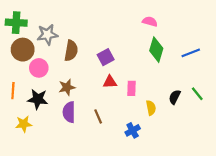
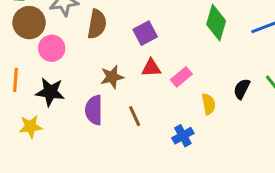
brown star: (67, 87) -> (112, 77), moved
pink rectangle: (132, 88) -> (181, 77), turned 48

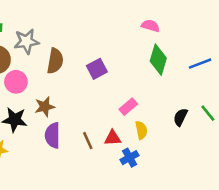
red triangle: (151, 68) -> (113, 138), moved
brown star: (112, 77) -> (45, 107), moved
yellow semicircle: (209, 104) -> (141, 130), moved

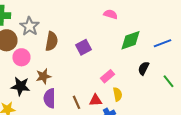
pink semicircle: (150, 26) -> (110, 14), moved
gray star: (26, 41) -> (29, 26), turned -30
green diamond: (158, 60) -> (130, 40), turned 55
black semicircle: (180, 117) -> (143, 68), moved

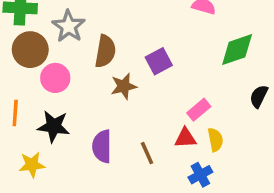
brown star: (43, 76) -> (124, 86), moved
red triangle: (95, 100) -> (185, 138), moved

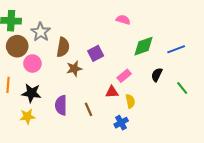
pink rectangle: (199, 110) -> (124, 76), moved
red triangle: (185, 138) -> (112, 92), moved
yellow star: (32, 165) -> (27, 116), moved

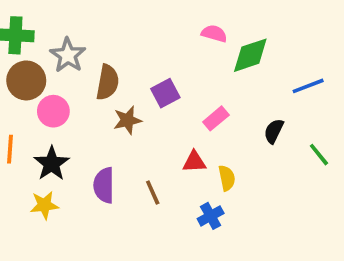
green diamond: (143, 46) -> (250, 55), moved
pink rectangle: (124, 76) -> (216, 118), moved
black star: (31, 93) -> (52, 164), turned 30

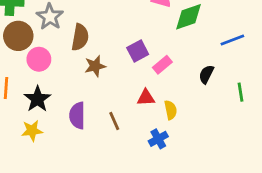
purple square: (165, 93) -> (138, 51), moved
green line: (319, 155) -> (241, 92), turned 30

